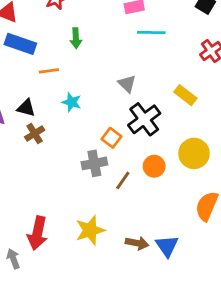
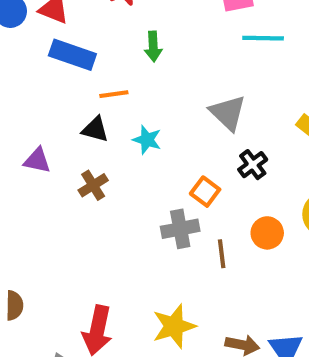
gray triangle: (127, 84) -> (228, 113), size x1.4
black triangle: (26, 108) -> (95, 129), moved
black cross: (144, 119) -> (253, 165), size x0.6
brown line: (123, 180) -> (222, 254), turned -42

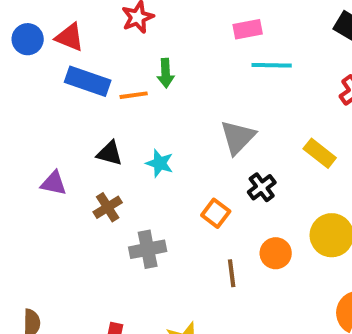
orange line: (114, 94) -> (134, 95), moved
gray triangle: (228, 113) -> (238, 137), turned 30
gray cross: (180, 229) -> (148, 249), moved

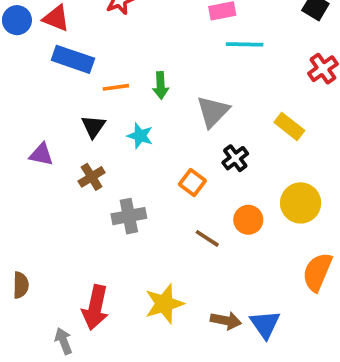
green arrow: (166, 73) -> (161, 85), moved
orange line: (134, 95) -> (116, 87), moved
black triangle: (110, 153) -> (93, 126), turned 50
brown line: (232, 273) -> (207, 238), turned -50

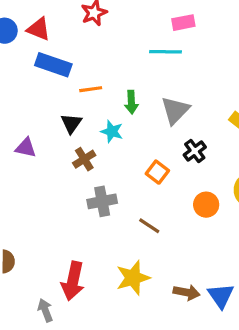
cyan line: (245, 44) -> (166, 52), moved
green arrow: (161, 85) -> (131, 102), moved
brown cross: (92, 177) -> (84, 159), moved
brown line: (207, 238) -> (149, 226), moved

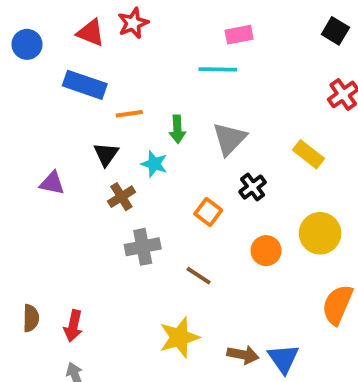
red triangle: (39, 29) -> (91, 33), moved
red arrow: (73, 281) -> (73, 326), moved, size x0.7

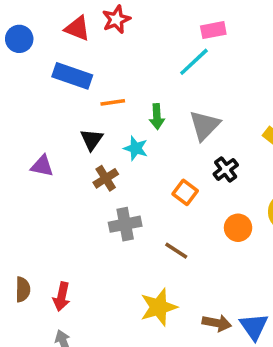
cyan line: (218, 69) -> (194, 62), turned -44

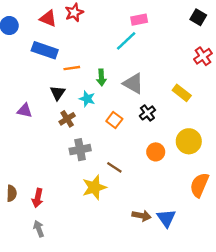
gray triangle: (205, 125) -> (133, 83), turned -45
orange square: (185, 192) -> (114, 120), moved
yellow star: (159, 307) -> (94, 187), moved

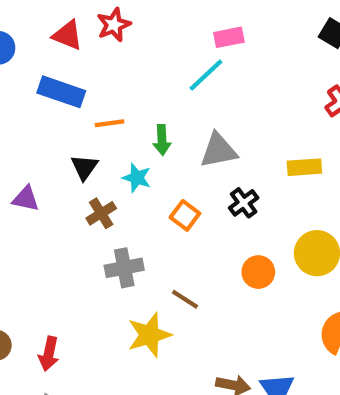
gray triangle: (133, 83) -> (218, 150), turned -40
yellow rectangle: (182, 93) -> (304, 167), turned -42

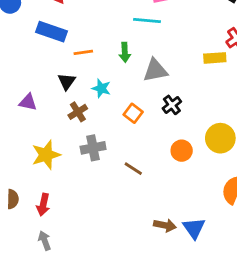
cyan line: (206, 75) -> (147, 21), turned 48
green arrow: (162, 140) -> (125, 52), moved
yellow rectangle: (304, 167) -> (215, 58), moved
yellow star: (149, 335) -> (46, 155), moved

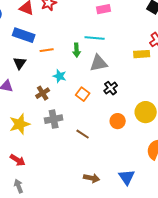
cyan line: (147, 21) -> (95, 38), moved
black triangle: (67, 81) -> (20, 63), moved
red arrow: (43, 205) -> (18, 160), turned -70
brown arrow: (165, 225) -> (92, 178), moved

